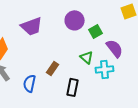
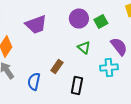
green square: (96, 31) -> (101, 22), moved
green triangle: (87, 57) -> (84, 48), moved

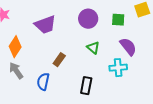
green square: (101, 22) -> (118, 20), moved, turned 32
brown rectangle: (57, 66) -> (59, 60), moved

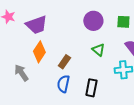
purple trapezoid: (45, 25) -> (36, 25), moved
orange diamond: (15, 47) -> (39, 52), moved
blue semicircle: (43, 82) -> (63, 84), moved

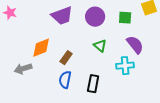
purple trapezoid: (36, 25) -> (62, 16), moved
orange diamond: (39, 52) -> (41, 48), turned 35
gray arrow: (21, 73) -> (23, 69), turned -72

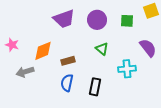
pink star: (10, 13) -> (12, 45), moved
purple semicircle: (135, 45) -> (148, 48), moved
brown rectangle: (66, 58) -> (68, 61), turned 40

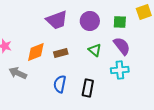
purple semicircle: (148, 48) -> (122, 46), moved
brown rectangle: (68, 61) -> (61, 53), moved
gray arrow: (25, 72) -> (18, 73), turned 42

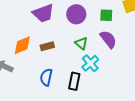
cyan cross: (120, 70) -> (90, 63), moved, turned -36

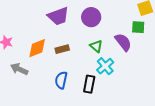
green square: (106, 15) -> (138, 27), moved

